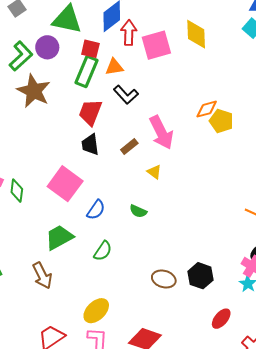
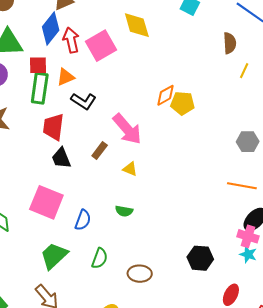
brown ellipse: (164, 279) -> (140, 274), moved

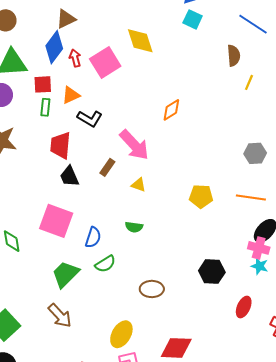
red arrow: (71, 40) -> (75, 58), size x0.7
green rectangle: (40, 88) -> (45, 107), size x0.6
yellow pentagon: (183, 103) -> (201, 196), moved
green semicircle: (100, 258) -> (105, 264), moved, turned 40

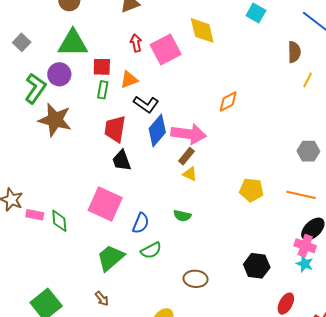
blue diamond: (54, 47) -> (157, 130), moved
pink arrow: (134, 145) -> (189, 134), turned -44
brown rectangle: (107, 167) -> (186, 156), moved
brown arrow: (60, 316) -> (102, 299), size x0.6

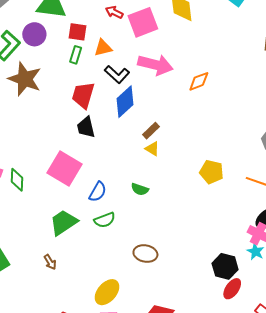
red arrow: (136, 43) -> (114, 12), turned -60
pink arrow: (189, 134) -> (155, 65), moved
black hexagon: (257, 266) -> (225, 266), moved

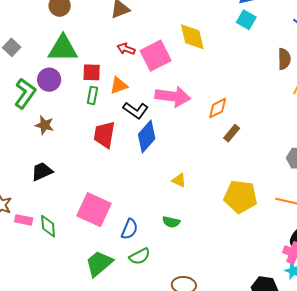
brown star: (25, 79) -> (45, 125), size x0.6
black trapezoid: (86, 127) -> (42, 171), moved, turned 85
brown rectangle: (151, 131) -> (232, 133), moved
yellow pentagon: (211, 172) -> (240, 197), size x1.4

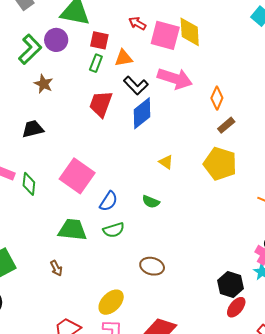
yellow diamond: (192, 37) -> (190, 32), moved
pink square: (156, 56) -> (165, 35), turned 32
orange diamond: (218, 108) -> (217, 98), turned -50
yellow pentagon: (240, 197) -> (220, 164), moved
green trapezoid: (99, 263) -> (72, 230), turned 36

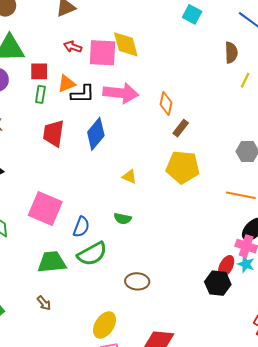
black L-shape: (136, 86) -> (83, 94), moved, turned -35
green semicircle: (114, 230) -> (92, 254), size x1.4
red ellipse: (236, 307) -> (226, 266), moved

